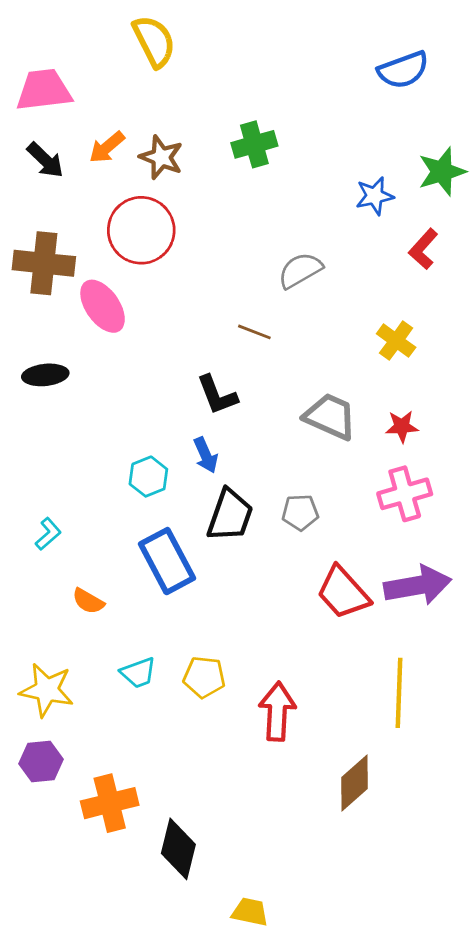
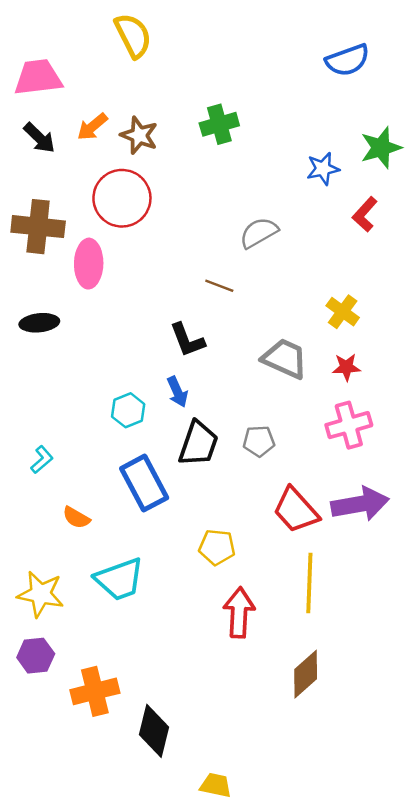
pink ellipse: (103, 306) -> (89, 264), turned 36
yellow cross: (396, 341) -> (343, 312), moved
cyan trapezoid: (138, 673) -> (119, 579), size x1.6
yellow pentagon: (204, 677) -> (217, 547), moved
yellow line: (399, 693) -> (309, 583), moved

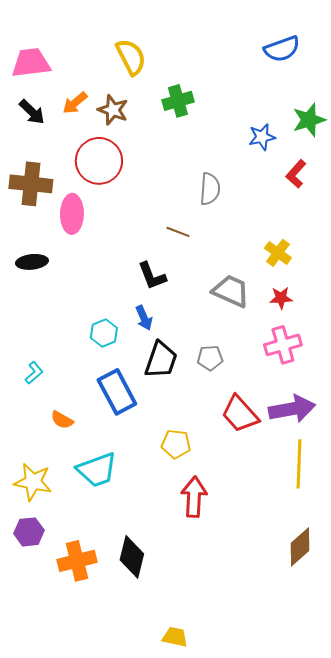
yellow semicircle: (133, 35) -> (131, 57), moved
gray semicircle: (259, 233) -> (210, 189), turned 124
yellow line: (309, 583) -> (299, 464), moved
brown diamond: (306, 674) -> (300, 547), moved
black diamond: (154, 731) -> (132, 557), moved

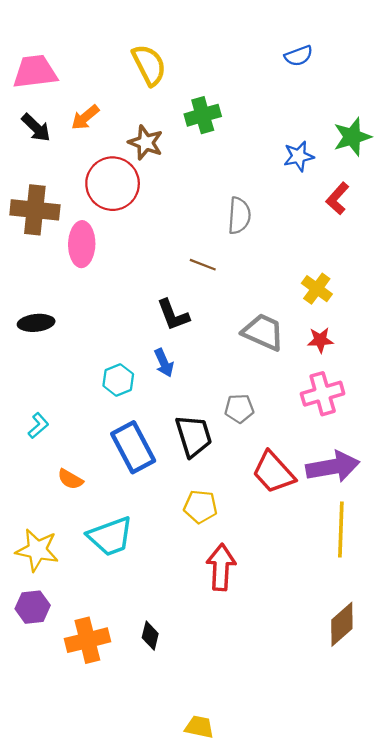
blue semicircle: (282, 49) -> (299, 56), moved, size x0.7
brown star: (113, 110) -> (146, 143), moved
black ellipse: (32, 262) -> (36, 323), moved
black trapezoid: (161, 360) -> (194, 436), moved, turned -36
black diamond: (132, 557) -> (150, 636), size x0.6

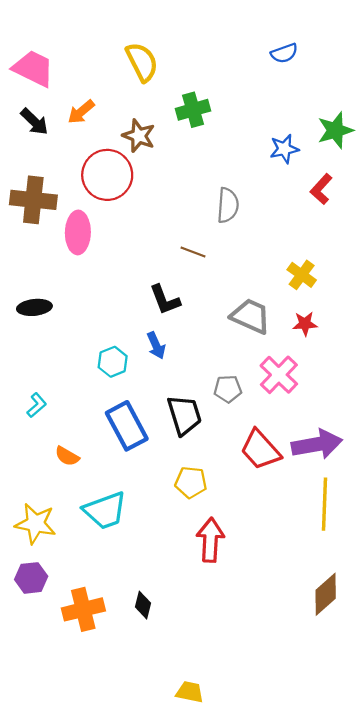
pink trapezoid: (35, 72) -> (33, 68), turned 33
pink cross: (323, 394) -> (279, 375), moved, turned -30

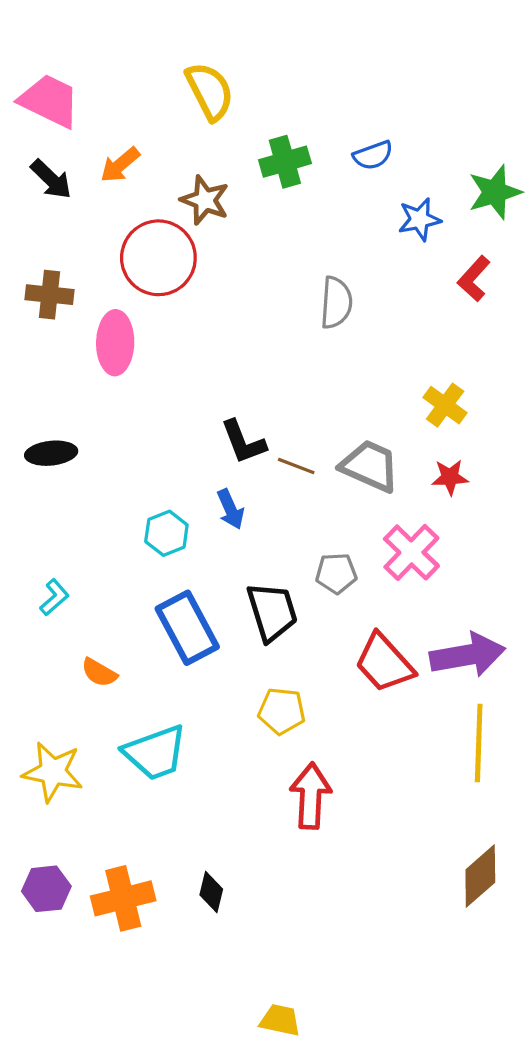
blue semicircle: (284, 53) -> (373, 155), moved
brown cross: (33, 200) -> (50, 295), size x0.7
brown line: (193, 252) -> (296, 466), moved
purple hexagon: (31, 578) -> (46, 889), moved

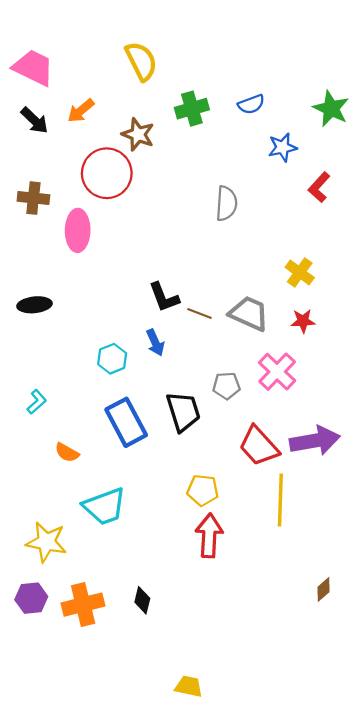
green star: (495, 192) -> (331, 109), moved, turned -30
yellow pentagon: (282, 711) -> (203, 490), moved
yellow line: (479, 743) -> (280, 500), moved
yellow star: (53, 772) -> (46, 542), moved
brown diamond: (480, 876) -> (323, 589), size x0.6

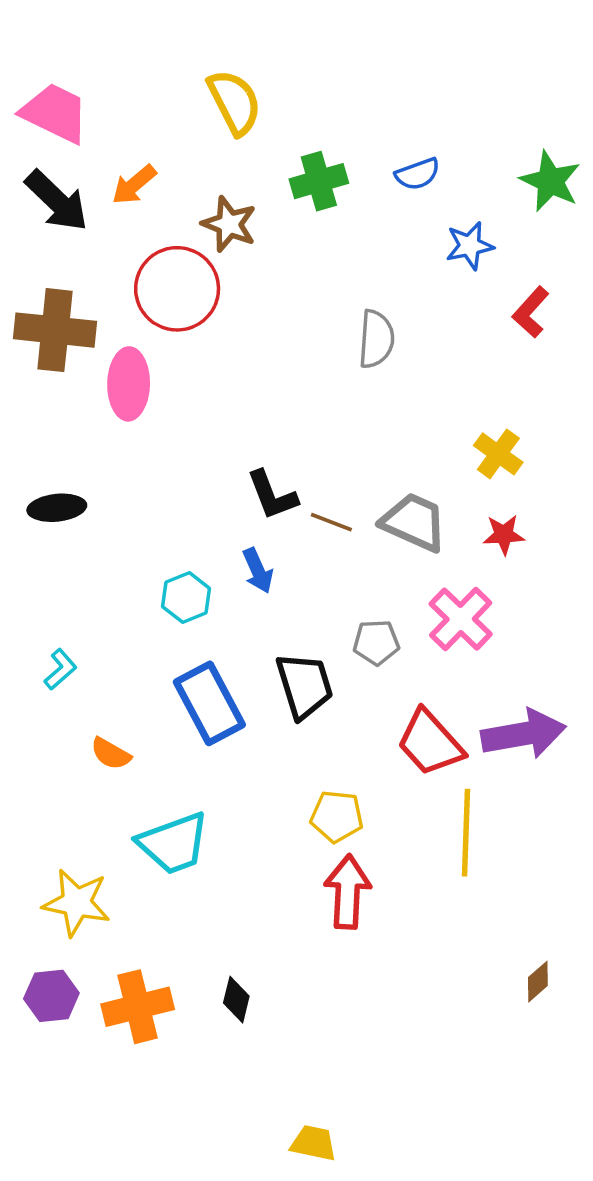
black arrow: (35, 120) -> (57, 201), size x1.4
brown cross: (33, 198) -> (55, 330), size x1.5

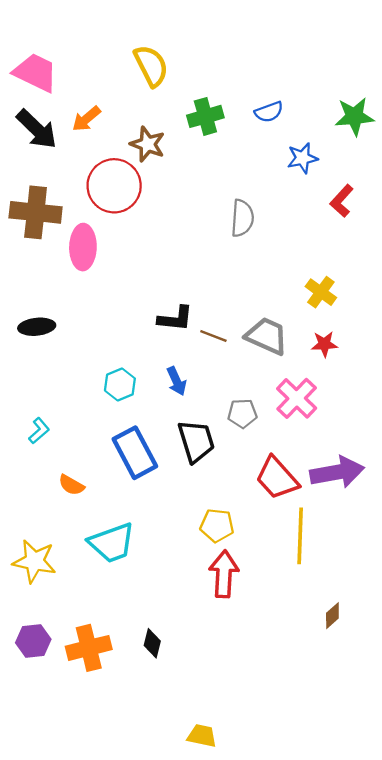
green star: (550, 181) -> (354, 116), turned -30
black L-shape: (272, 495) -> (175, 319), turned -63
blue arrow: (258, 571) -> (177, 381), moved
yellow star: (77, 903) -> (34, 561), moved
brown diamond: (538, 982) -> (332, 616), moved

